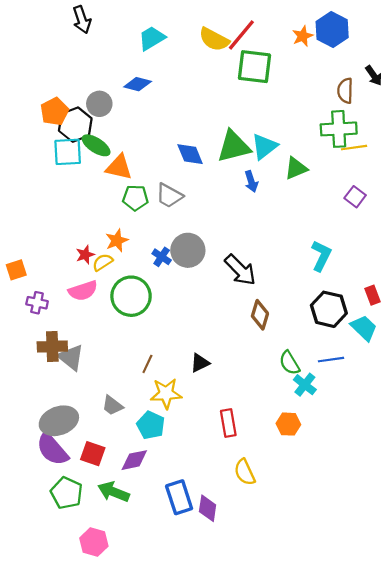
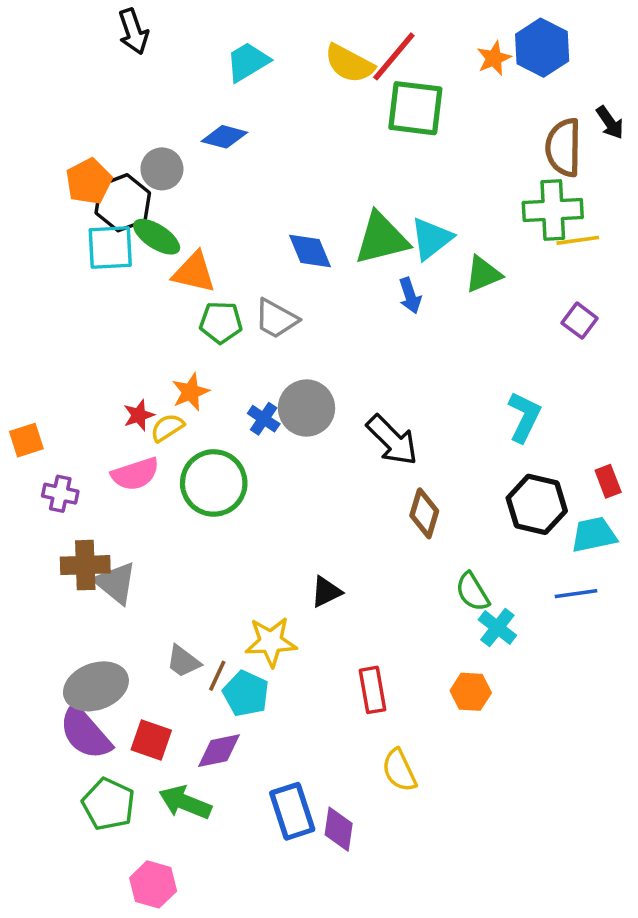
brown semicircle: (345, 91) -> (563, 147), size x1.4
cyan trapezoid: (364, 328) -> (594, 535), turned -56
blue line: (331, 360) -> (576, 594), moved
brown line: (147, 364) -> (217, 676), moved

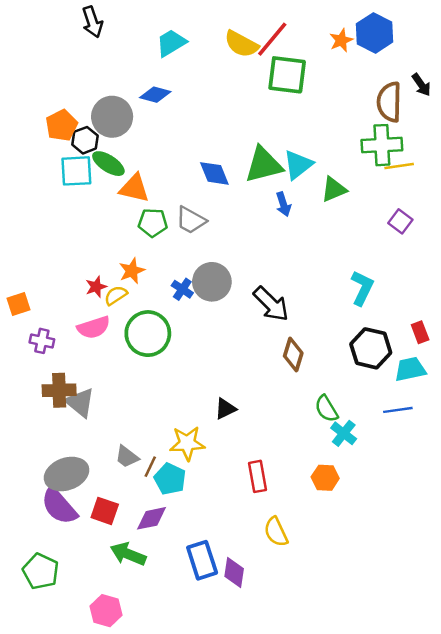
gray circle: (162, 169) -> (112, 117), size x1.4
black hexagon: (123, 203) -> (85, 140), size x0.7
green pentagon: (108, 804) -> (41, 571), moved

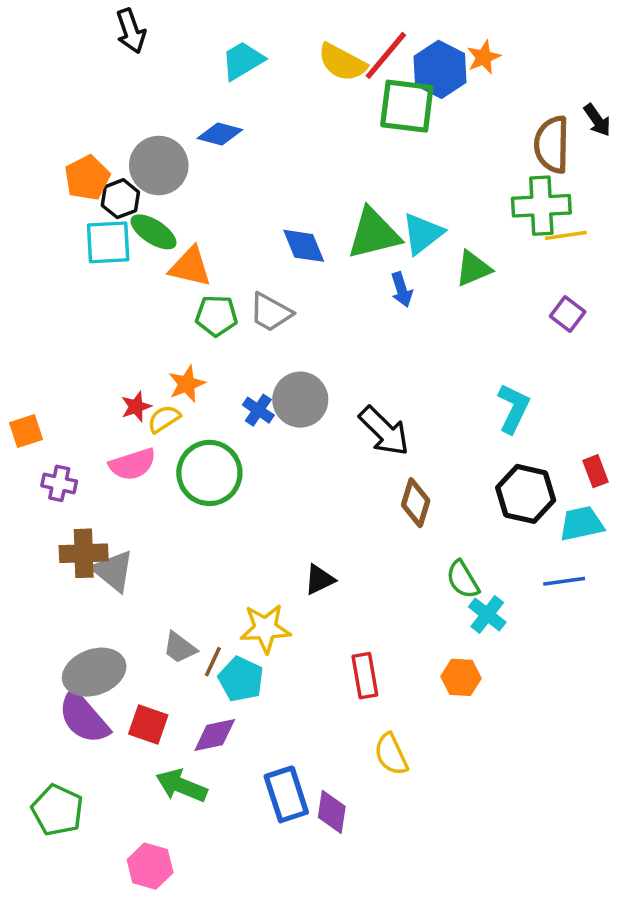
blue hexagon: (374, 33) -> (440, 69), moved

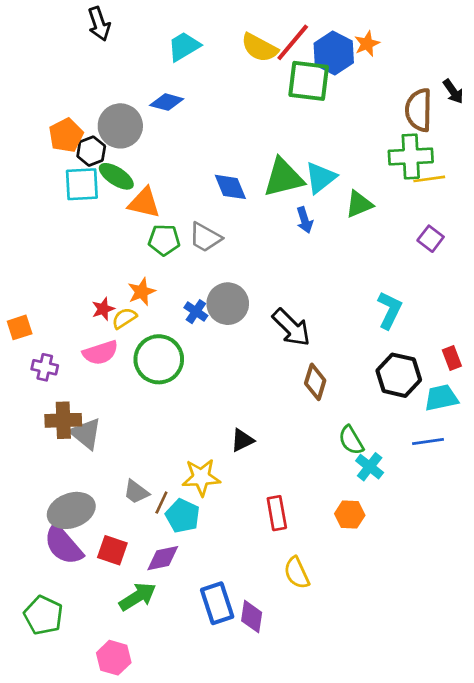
green arrow: (181, 786) -> (138, 597), turned 126

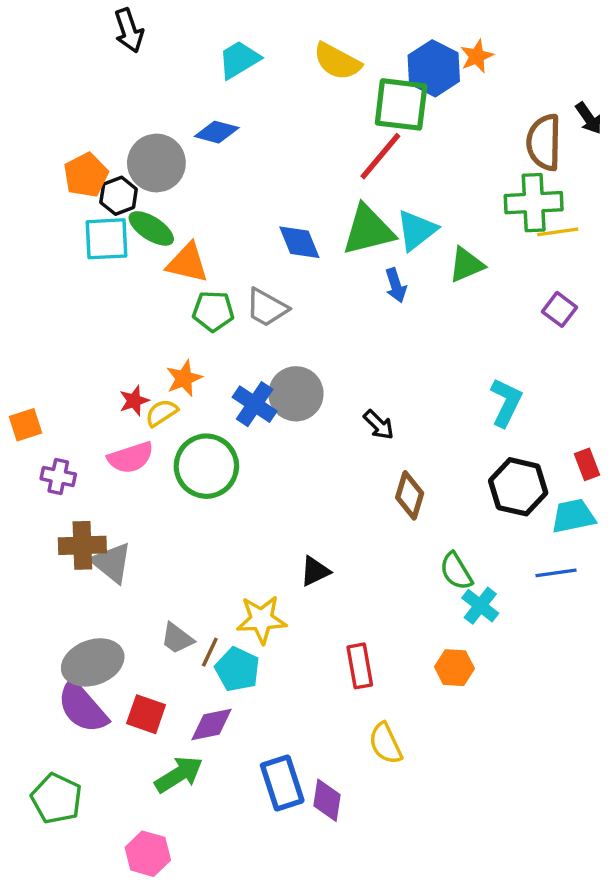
red line: (293, 42) -> (380, 156), moved
blue cross: (196, 312) -> (255, 404), size x1.4
black arrow: (291, 327) -> (379, 425), size x0.6

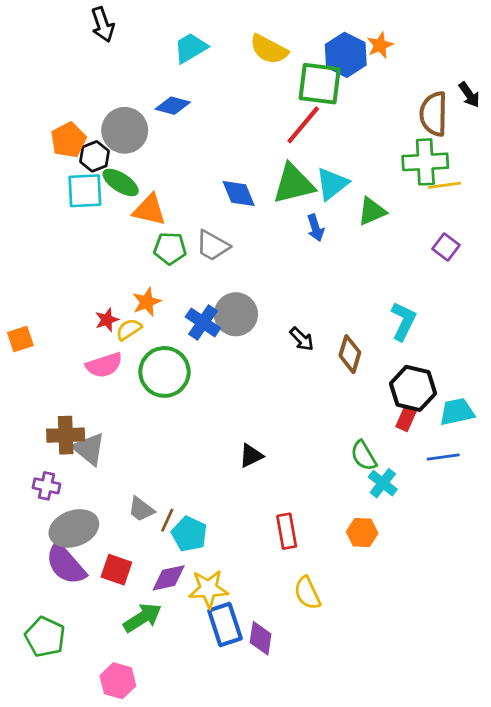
red rectangle: (587, 464) -> (406, 419), moved, turned 45
purple cross: (58, 476) -> (46, 486), moved
brown diamond: (410, 495) -> (350, 354), moved
yellow star: (261, 619) -> (208, 589), moved

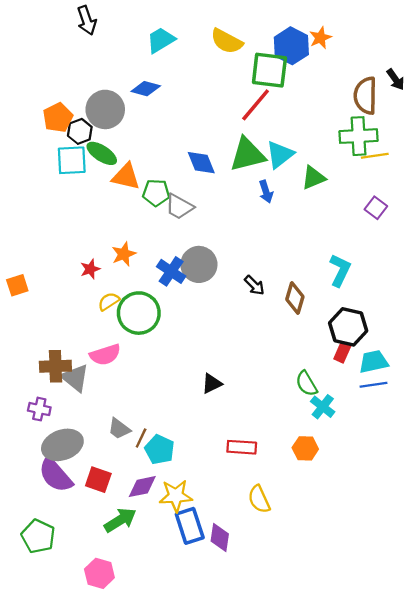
green pentagon: (170, 248) -> (156, 193), moved
yellow semicircle: (129, 329) -> (109, 301), moved
pink semicircle: (104, 365) -> (105, 355), moved
cyan trapezoid: (457, 412) -> (374, 362), moved
red rectangle: (287, 531) -> (242, 447), turned -76

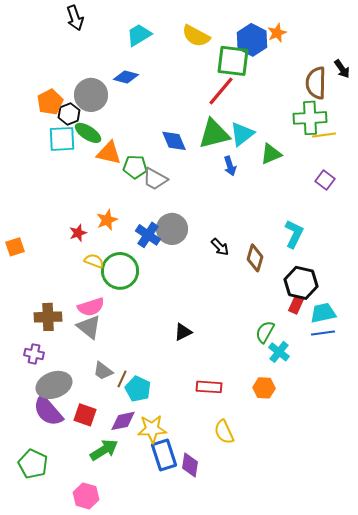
yellow semicircle: (109, 301) -> (94, 261), turned 54
gray triangle: (75, 378) -> (89, 327), moved
green semicircle: (306, 384) -> (265, 332), turned 60

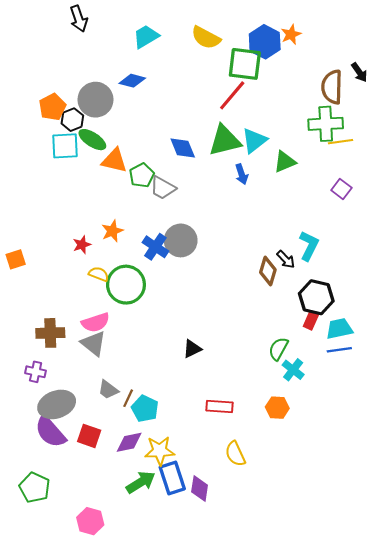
green pentagon: (135, 167) -> (142, 175), turned -30
black arrow: (220, 247) -> (286, 259), moved
green arrow: (104, 450) -> (141, 482), moved

